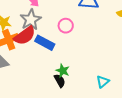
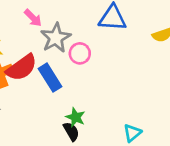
gray star: (31, 20) -> (56, 38), moved
blue rectangle: (45, 43) -> (50, 78), turned 30

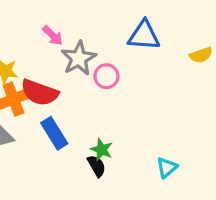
red semicircle: (22, 68) -> (40, 93), turned 56
blue rectangle: (50, 78) -> (54, 133), moved

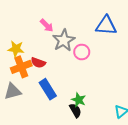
red semicircle: (40, 93) -> (38, 63), size x0.6

